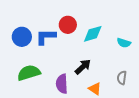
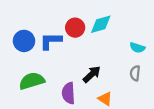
cyan diamond: (93, 34) -> (101, 24), moved
gray semicircle: (122, 78) -> (135, 73), moved

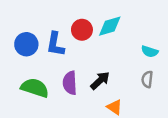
blue L-shape: (51, 41) -> (55, 44), turned -80
green semicircle: (32, 81) -> (35, 88), turned 35
purple semicircle: (68, 93) -> (70, 83), moved

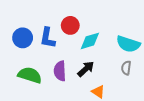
cyan diamond: (110, 26) -> (90, 41), moved
cyan semicircle: (150, 51) -> (128, 44), size x1.6

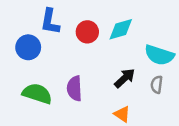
blue L-shape: (47, 38) -> (50, 22), moved
cyan diamond: (90, 41) -> (121, 29), moved
black arrow: (86, 69) -> (125, 78), moved

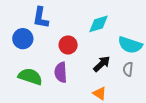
red circle: (87, 32) -> (68, 45), moved

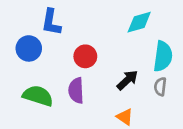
cyan diamond: (99, 24) -> (139, 22), moved
cyan semicircle: (130, 45) -> (163, 56), turned -100

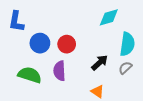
blue L-shape: (51, 22) -> (16, 22), moved
blue circle: (29, 48) -> (40, 43), moved
gray semicircle: (160, 87) -> (125, 68), turned 40

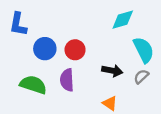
cyan semicircle: (127, 44) -> (144, 50), turned -35
black arrow: (100, 63) -> (112, 71), turned 54

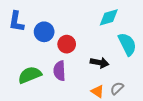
blue circle: (45, 49) -> (44, 32), moved
gray semicircle: (141, 77) -> (117, 88), moved
green semicircle: (33, 85) -> (30, 75), turned -40

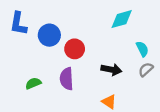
cyan semicircle: (127, 44) -> (142, 49), size x0.6
green semicircle: (30, 75) -> (33, 83), size x0.6
gray semicircle: (117, 88) -> (146, 70), moved

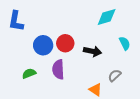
blue circle: (49, 35) -> (43, 45), moved
black arrow: (111, 70) -> (92, 51), moved
gray semicircle: (146, 70) -> (115, 75), moved

